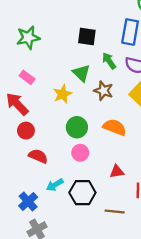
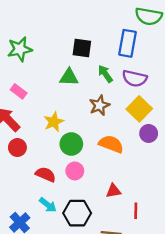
green triangle: (81, 73) -> (69, 77), moved, turned -42
brown star: (103, 91) -> (99, 105), turned 30
yellow star: (62, 94) -> (54, 122), moved
red semicircle: (38, 156) -> (46, 174), moved
cyan arrow: (55, 185) -> (48, 205), turned -112

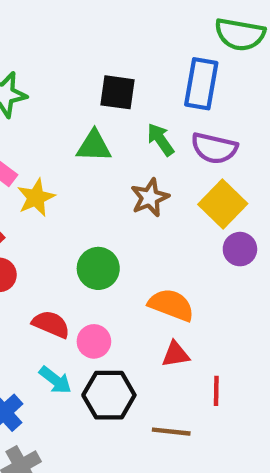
yellow star: (54, 122) -> (36, 198), moved
orange semicircle: (111, 144) -> (171, 305), moved
pink circle: (75, 171) -> (94, 341), moved

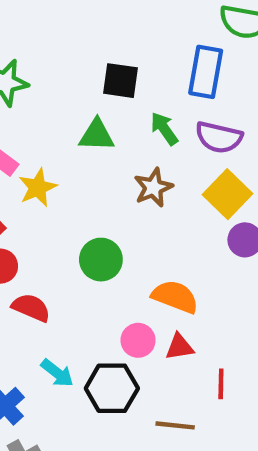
red semicircle: (51, 324) -> (31, 308), moved
pink circle: (94, 341) -> (138, 340), moved

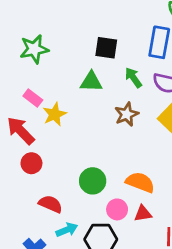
green circle: (101, 260) -> (93, 181), moved
red semicircle: (31, 308) -> (50, 204), moved
cyan arrow: (57, 373) -> (67, 230), turned -60

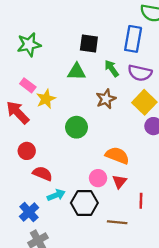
red circle: (31, 163) -> (27, 151), moved
green circle: (93, 181) -> (77, 127), moved
red triangle: (143, 214) -> (119, 181), turned -42

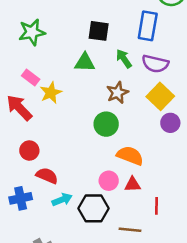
green circle: (77, 127) -> (106, 124), moved
red triangle: (119, 181) -> (133, 184), turned 49
blue cross: (29, 212) -> (21, 198), moved, turned 30

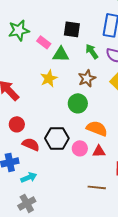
pink rectangle: (31, 78) -> (44, 42), moved
yellow star: (51, 93) -> (49, 78), moved
cyan arrow: (62, 200) -> (29, 177), moved
black hexagon: (94, 208) -> (57, 138), moved

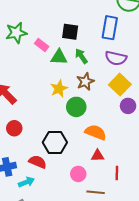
green arrow: (92, 51) -> (81, 56), moved
yellow star: (49, 78) -> (59, 89), moved
red semicircle: (31, 144) -> (38, 162), moved
pink circle: (80, 148) -> (78, 174), moved

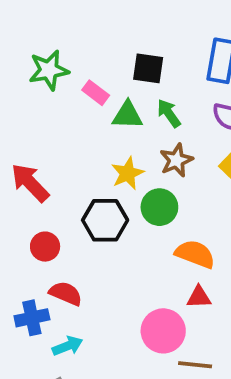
black hexagon: (55, 142) -> (105, 220), moved
red semicircle: (38, 162) -> (66, 293), moved
pink circle: (78, 174) -> (163, 331), size x1.5

